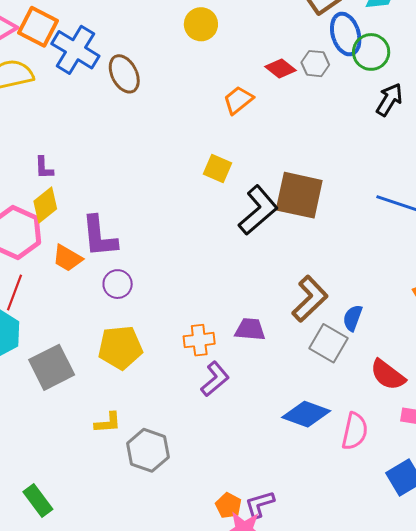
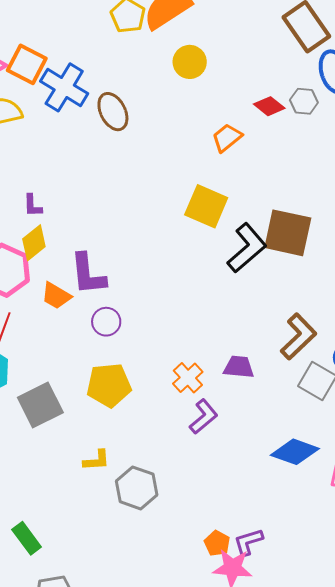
yellow square: (217, 169) -> (206, 206), size x1.5
orange cross: (199, 340) -> (188, 378), turned -36

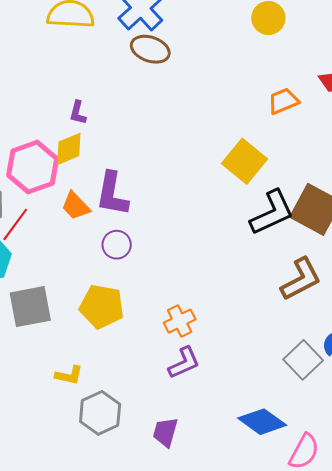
brown ellipse: (113, 112) -> (150, 49), moved, turned -60
brown L-shape: (298, 337) -> (301, 279), moved
purple trapezoid: (239, 367) -> (165, 432), moved, turned -96

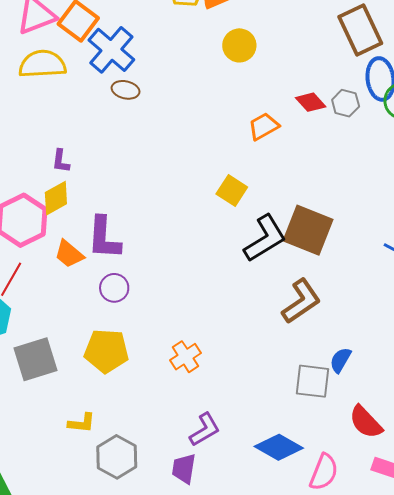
brown ellipse: (150, 49) -> (126, 90), size x0.7
yellow square: (245, 161) -> (232, 190), size x0.7
gray square: (303, 360) -> (313, 381), turned -33
purple L-shape: (184, 363) -> (205, 430), moved

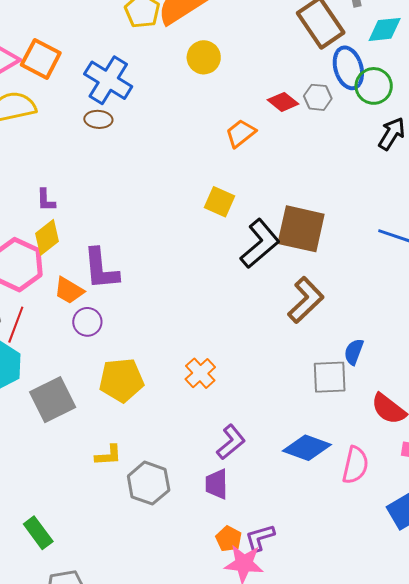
blue cross: (111, 50) -> (108, 80), moved
purple circle: (114, 288) -> (87, 322), moved

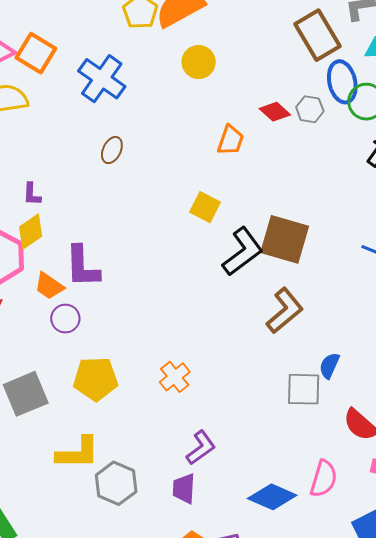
brown ellipse: (98, 119) -> (112, 150), moved, turned -72
orange trapezoid: (241, 133) -> (231, 140), turned 144
blue diamond: (307, 448) -> (272, 497), moved
yellow L-shape: (108, 455) -> (78, 453), size x1.6

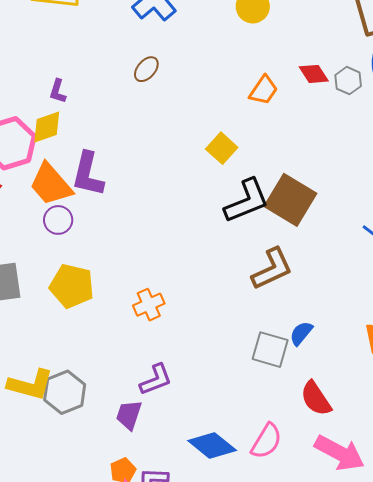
orange trapezoid: (49, 286) -> (51, 184), size x1.5
yellow L-shape: (78, 453) -> (30, 385), moved

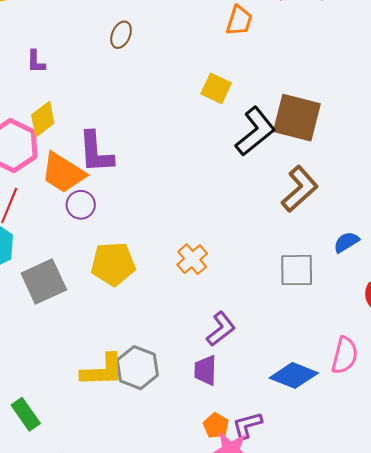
purple L-shape: (58, 91) -> (36, 62), moved
blue semicircle: (301, 333) -> (346, 242), turned 36
gray square: (270, 350) -> (297, 270), moved

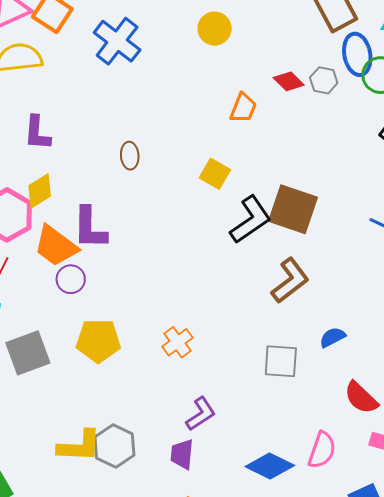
brown ellipse: (121, 35) -> (130, 156), moved, turned -32
purple L-shape: (36, 62) -> (37, 133), size x1.5

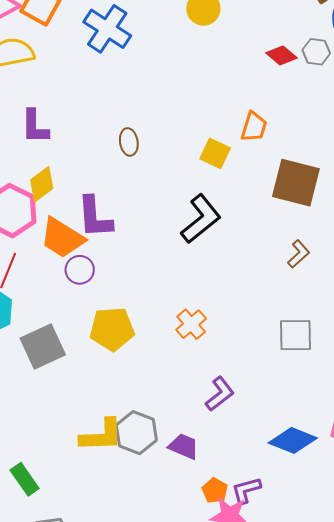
orange trapezoid: (243, 108) -> (254, 127), moved
black L-shape: (251, 220) -> (201, 219), moved
brown L-shape: (290, 281) -> (299, 254), size x0.6
purple trapezoid: (182, 454) -> (184, 446), moved, turned 112

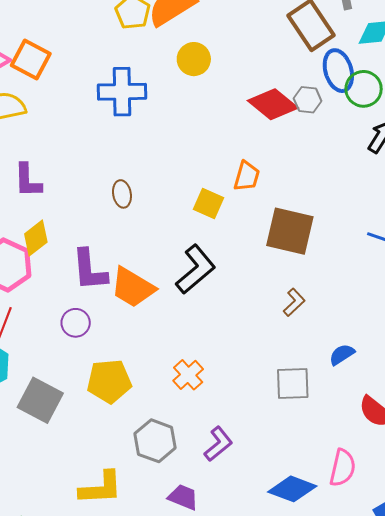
blue cross: (107, 29) -> (122, 92), moved, turned -33
red diamond: (281, 55) -> (273, 104), size x1.6
orange trapezoid: (62, 238) -> (133, 287), moved
gray square: (43, 347) -> (40, 400), turned -36
gray hexagon: (136, 433) -> (155, 441), moved

